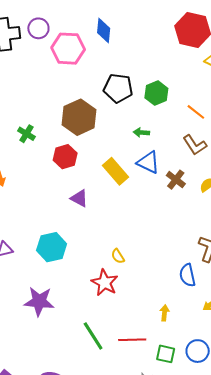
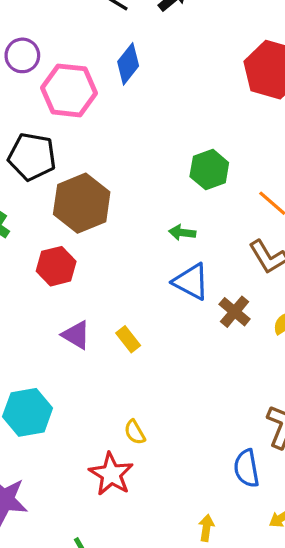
blue diamond: (104, 31) -> (128, 64), turned 30
black pentagon: (118, 88) -> (32, 157), moved
yellow rectangle: (116, 171) -> (128, 339), moved, size x0.6

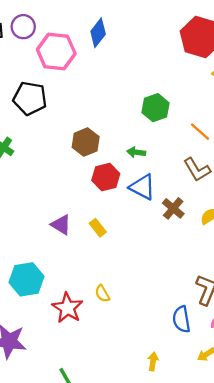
brown hexagon: (82, 203) -> (86, 142), moved, size x0.7
red hexagon: (56, 266) -> (106, 177), moved
red star: (111, 474) -> (67, 308), moved

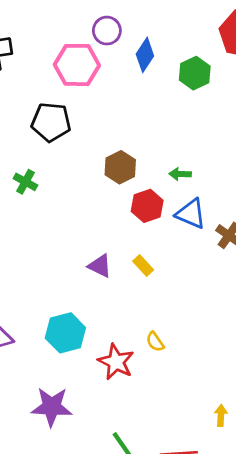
purple circle: (23, 27) -> (107, 31), moved
blue diamond: (98, 33) -> (145, 55), moved
green hexagon: (156, 108) -> (195, 73), moved

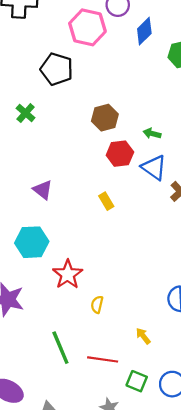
purple triangle: (100, 266) -> (43, 190), moved
yellow semicircle: (155, 342) -> (97, 305), moved, turned 36
yellow arrow: (221, 415) -> (143, 336), turned -54

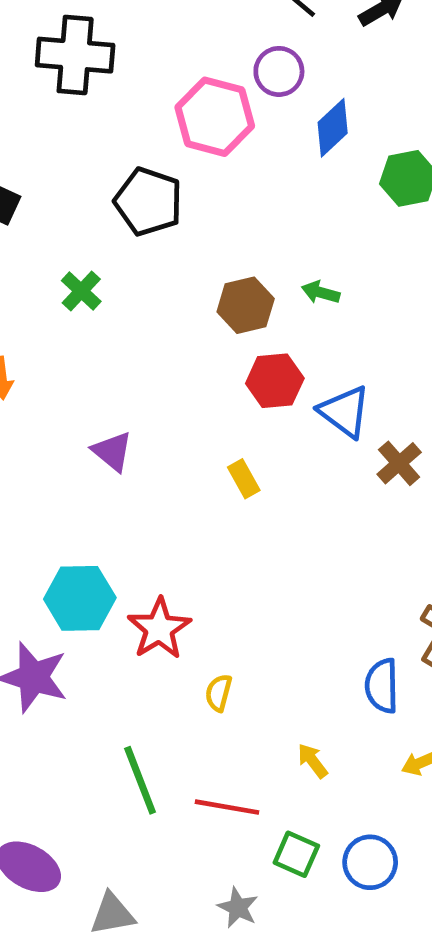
green arrow: (152, 134) -> (321, 292), moved
cyan hexagon: (32, 242) -> (80, 598), moved

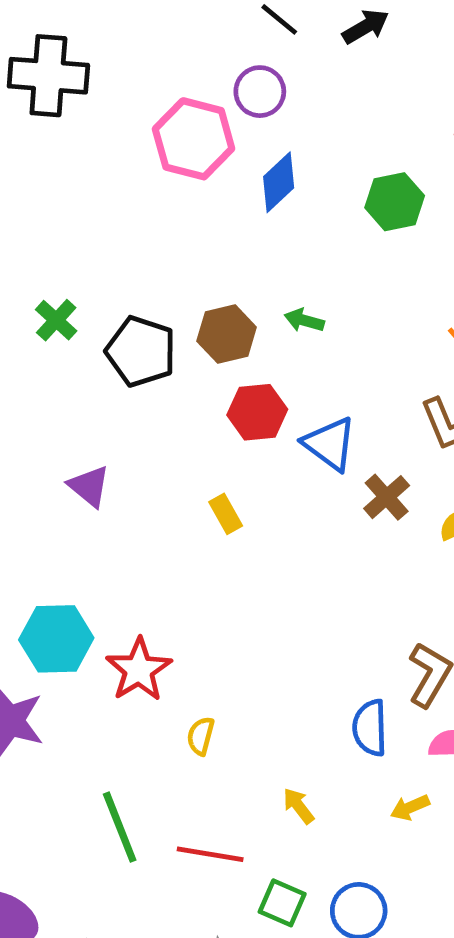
blue diamond: (333, 128) -> (279, 182), moved
black pentagon: (148, 202) -> (141, 351), moved

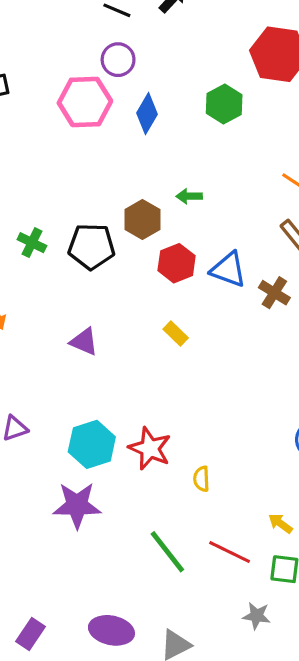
yellow arrow: (298, 806) -> (280, 523), moved
red line: (210, 854) -> (230, 552), turned 33

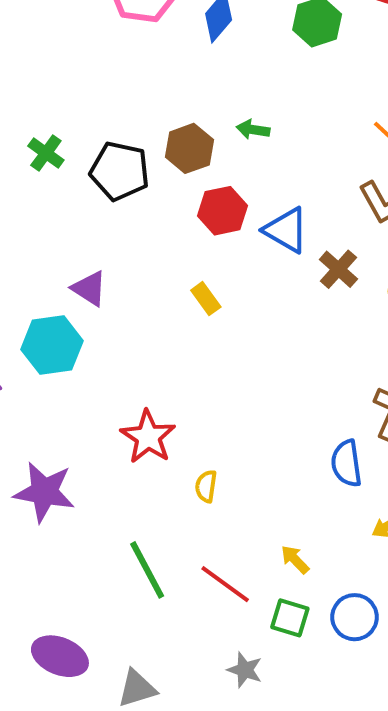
cyan hexagon: (92, 444) -> (52, 345), moved

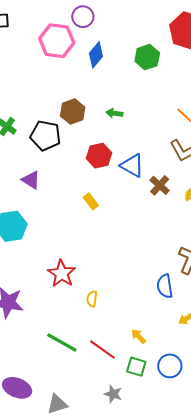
brown hexagon: (189, 148) -> (73, 112), moved
purple triangle: (89, 288) -> (31, 180), moved
green line: (147, 570) -> (62, 343), turned -32

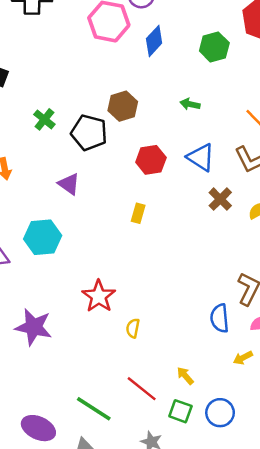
green arrow: (114, 113) -> (190, 104), moved
blue triangle: (132, 165) -> (201, 157), moved
yellow rectangle: (91, 201) -> (138, 213), turned 49
green line: (62, 343) -> (94, 409), moved

